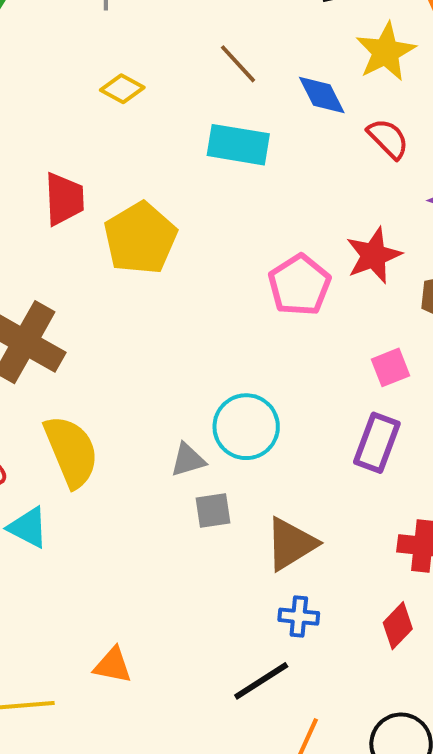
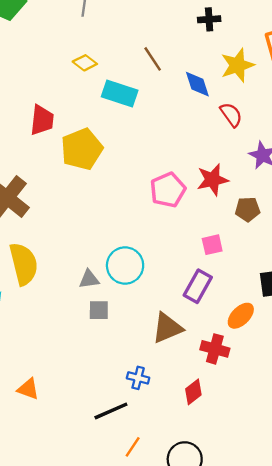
cyan rectangle: (238, 145) -> (120, 94), moved
brown triangle: (291, 544) -> (167, 328), moved

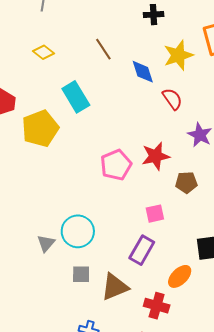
cyan rectangle: (120, 94) -> (76, 97), moved, turned 40
gray triangle: (89, 279) -> (46, 243), turned -42
gray square: (99, 310) -> (81, 274), moved

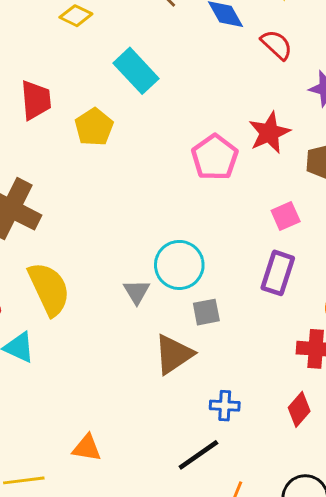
yellow pentagon: (40, 128) -> (94, 127), size x0.7
gray square: (81, 274) -> (206, 312), moved
brown triangle: (115, 287) -> (174, 354), moved

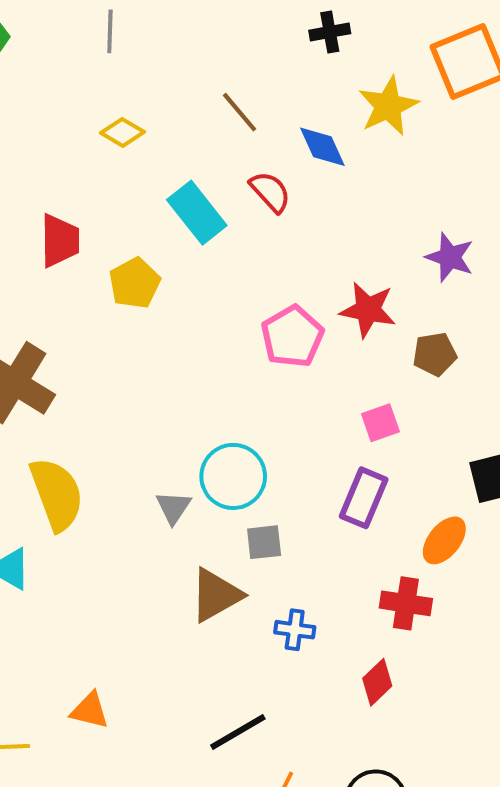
red semicircle: (277, 45) -> (270, 192), moved
red star: (269, 133) -> (368, 310), turned 30
blue cross: (225, 406) -> (295, 630), moved

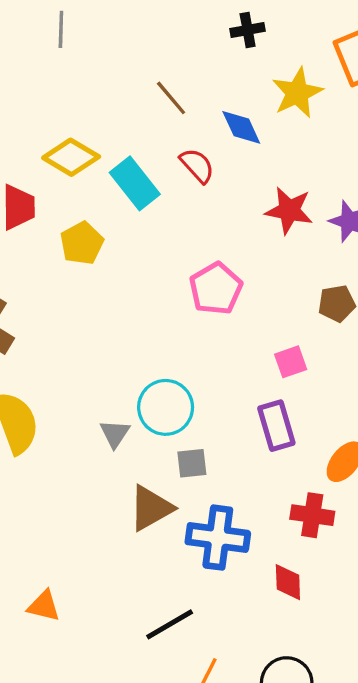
yellow diamond: (123, 132) -> (71, 157), moved, size x1.5
red star: (368, 310) -> (289, 210), moved
purple rectangle: (364, 498) -> (276, 426), turned -39
blue cross: (295, 630) -> (218, 538), size x1.8
red diamond: (377, 682) -> (288, 582), turned -48

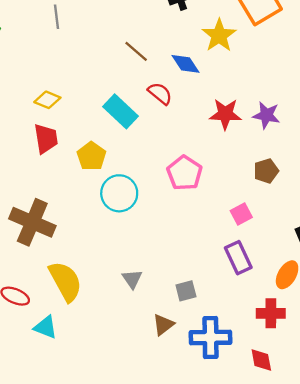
yellow diamond: (71, 157) -> (47, 100), moved, size x0.7
cyan circle: (166, 407) -> (119, 193), moved
brown triangle: (151, 508) -> (163, 325), size x0.7

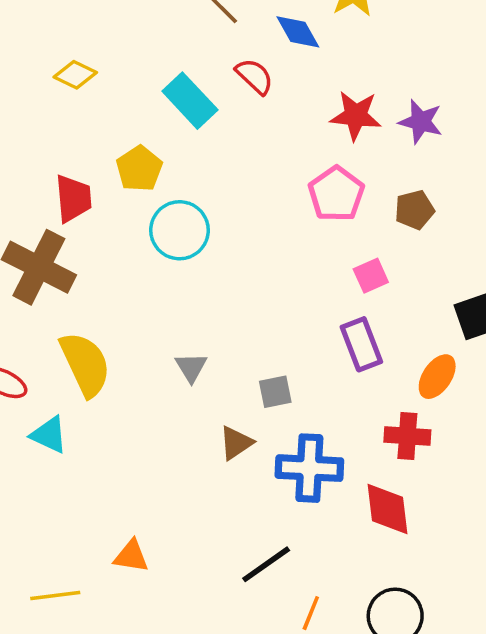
red trapezoid: (46, 139) -> (73, 198), moved
pink pentagon: (185, 173) -> (336, 194), moved
red diamond: (261, 360) -> (388, 509), size x1.4

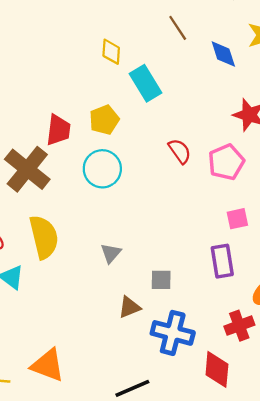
yellow diamond: (75, 75) -> (111, 52), moved, turned 56
red semicircle: (254, 76) -> (180, 151), moved
cyan circle: (180, 230) -> (102, 169), moved
red cross: (407, 436) -> (239, 326), turned -36
orange triangle: (131, 556) -> (48, 365), size x1.5

